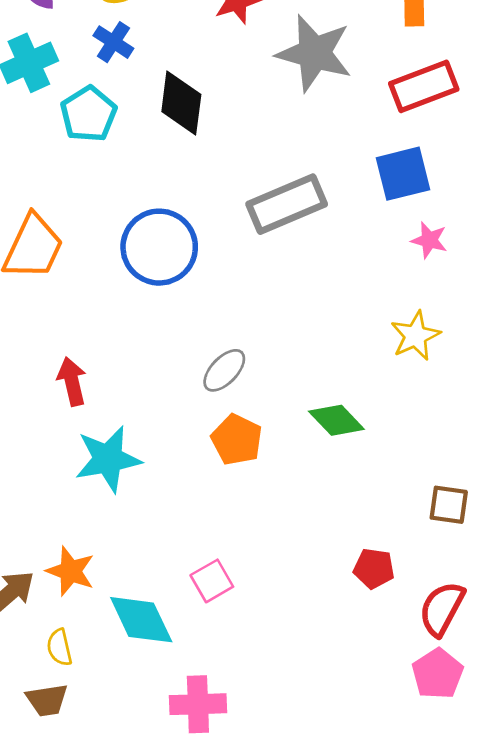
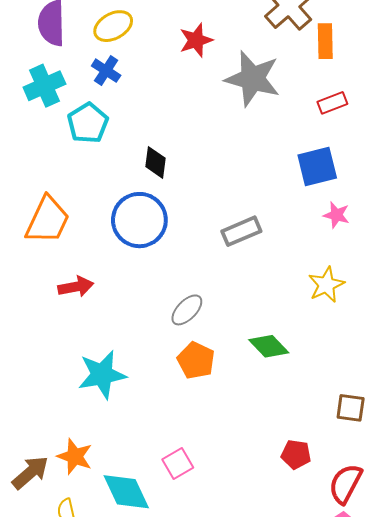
red rectangle: (424, 86) -> (332, 103), size x0.6
black diamond: (181, 103) -> (156, 162), moved, size x0.7
gray rectangle: (287, 204) -> (241, 231), moved, size x0.7
red arrow: (72, 381) -> (76, 287), moved, turned 92

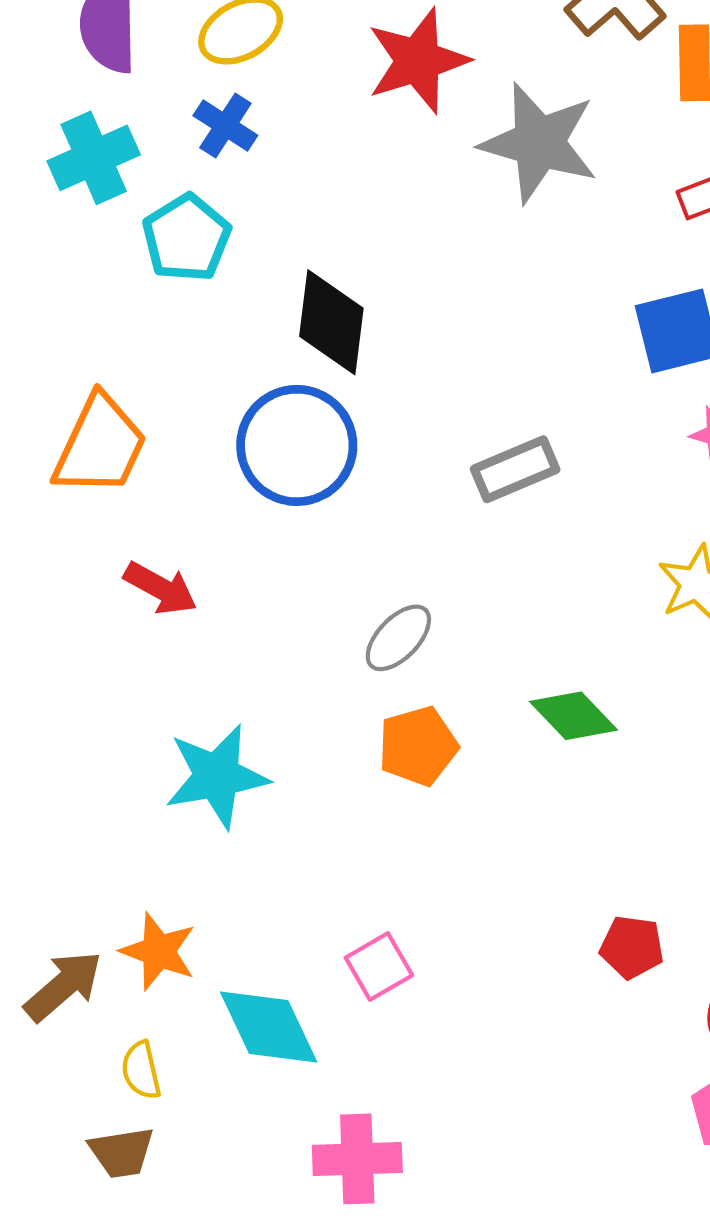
red star: (196, 40) -> (418, 61), size x1.4
black diamond: (156, 162) -> (331, 322), size x1.5
red arrow: (76, 287) -> (161, 588), turned 40
orange pentagon: (196, 360) -> (418, 746), turned 30

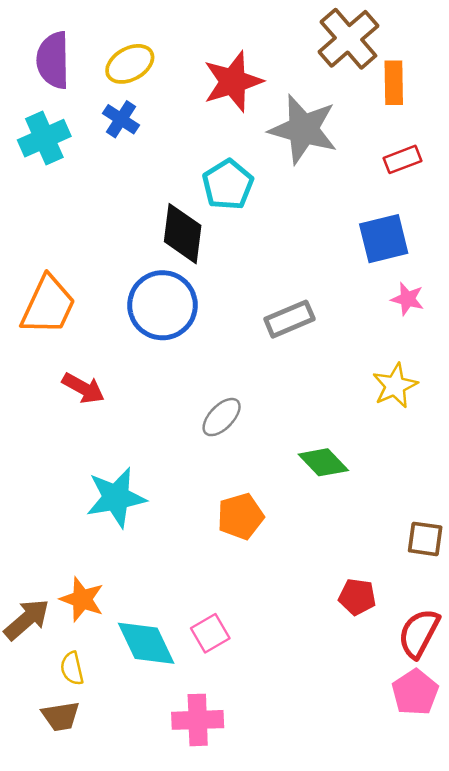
cyan pentagon: (187, 238) -> (228, 185), moved
orange pentagon: (418, 746) -> (240, 516), moved
pink square: (379, 967) -> (210, 633), moved

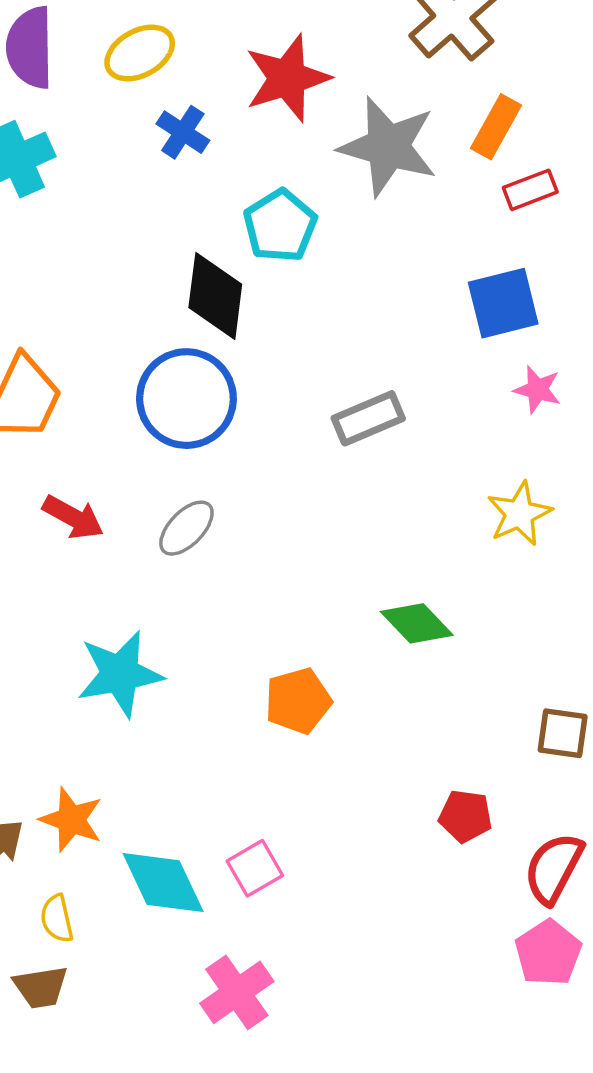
orange rectangle: (394, 83) -> (496, 127), moved, turned 30
blue cross: (121, 119) -> (183, 132), moved
gray ellipse: (222, 417) -> (186, 528), moved
pink cross: (198, 720) -> (237, 992), turned -33

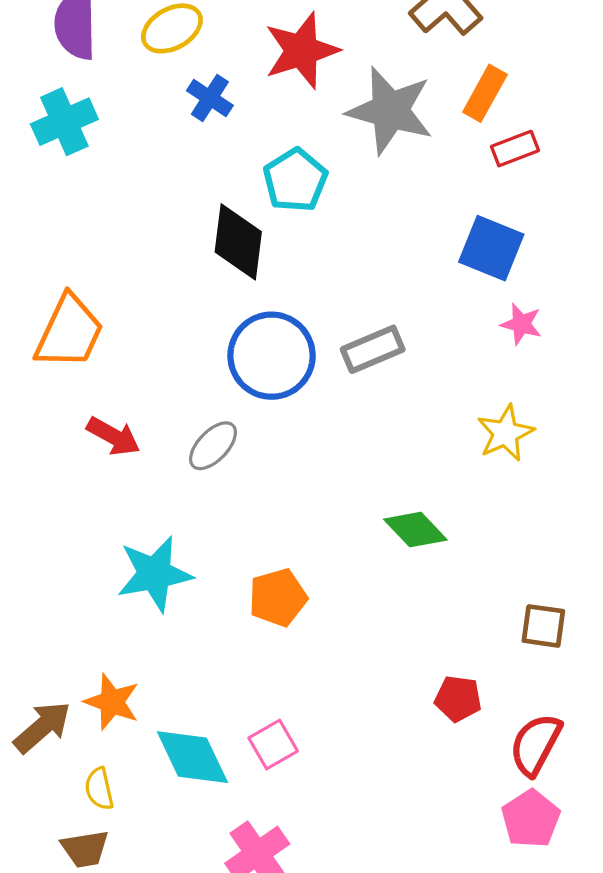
blue square: (503, 303) -> (491, 248), turned 36
blue circle: (186, 399) -> (272, 356), moved
orange pentagon: (298, 701) -> (278, 597), moved

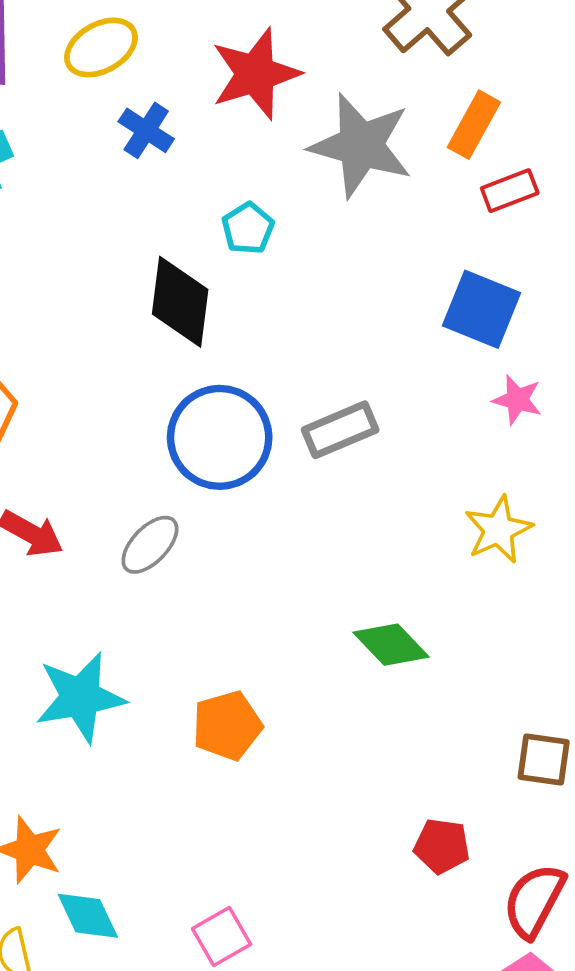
cyan pentagon: (295, 180) -> (248, 228), size x0.7
pink square: (273, 744) -> (222, 937), moved
cyan diamond: (192, 757) -> (88, 916), moved, size x0.7

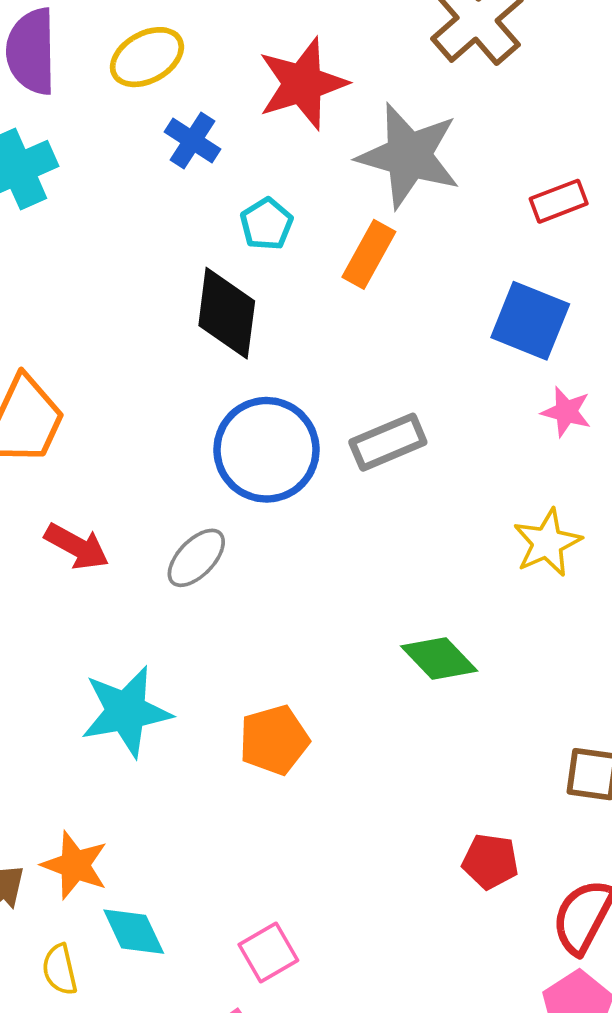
orange rectangle: (474, 125) -> (369, 254), moved
cyan pentagon: (248, 228) -> (266, 224), moved

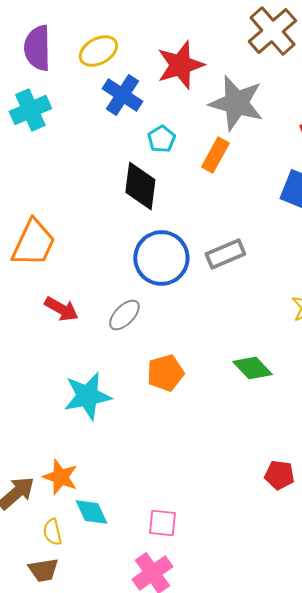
blue cross: (193, 141) -> (122, 95), size x1.4
orange pentagon: (274, 740) -> (165, 373), moved
pink square: (268, 952) -> (162, 523), turned 36

